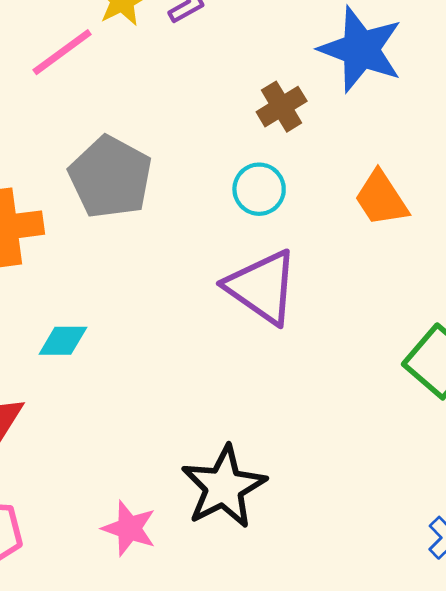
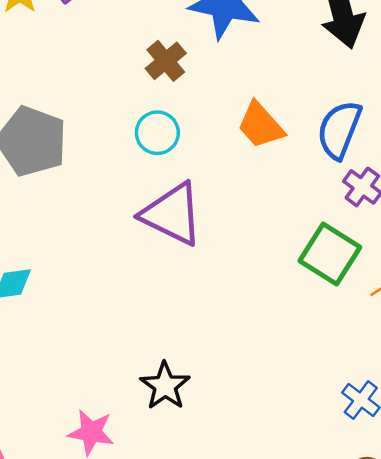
black star: (224, 487) -> (165, 386), size x0.7

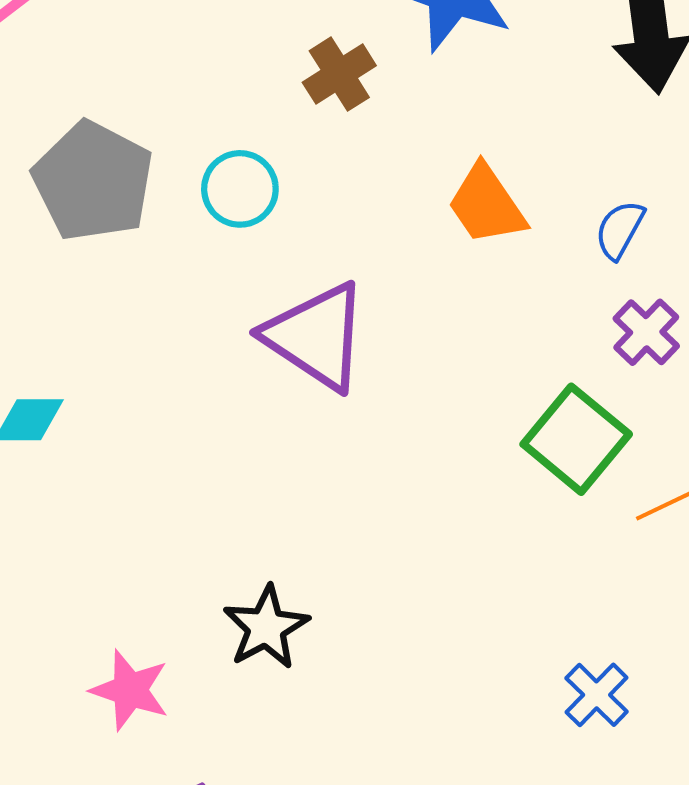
blue semicircle: (339, 130) -> (620, 230), size x0.6
cyan circle: (157, 133) -> (240, 189), moved

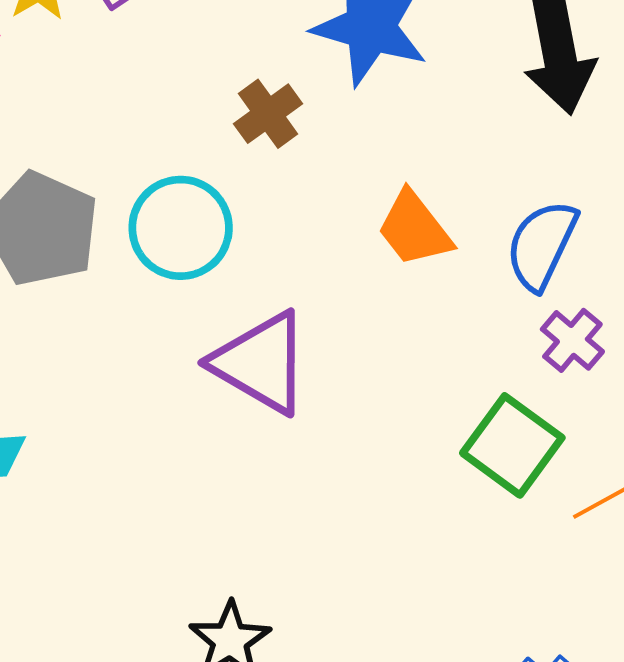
cyan circle: (240, 189) -> (181, 228), size x1.4
blue semicircle: (620, 230) -> (542, 245), size x1.6

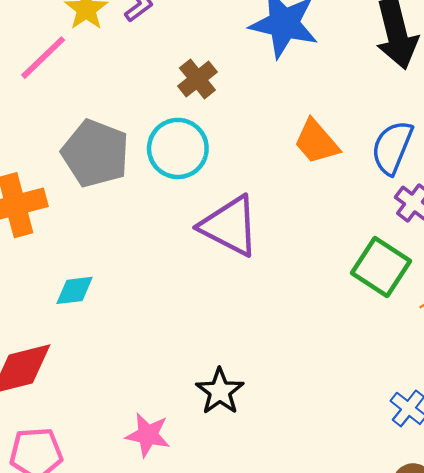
brown cross: (268, 114) -> (197, 79), moved

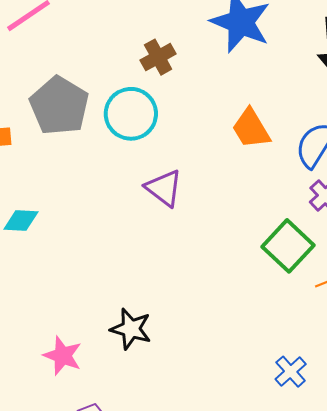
purple triangle: (230, 226) -> (164, 188), size x0.7
black star: (220, 391) -> (131, 329), turned -30

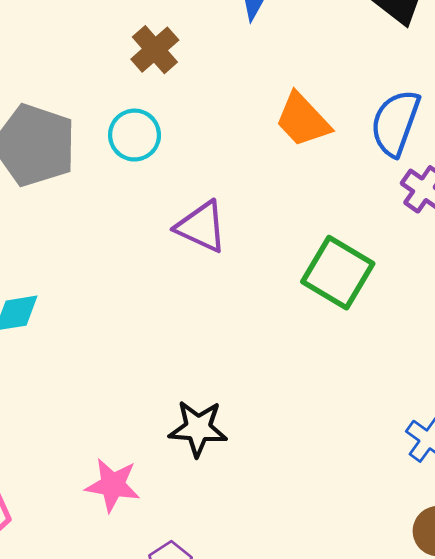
cyan circle: (131, 114) -> (135, 135), size x0.7
green square: (288, 246) -> (338, 273), moved

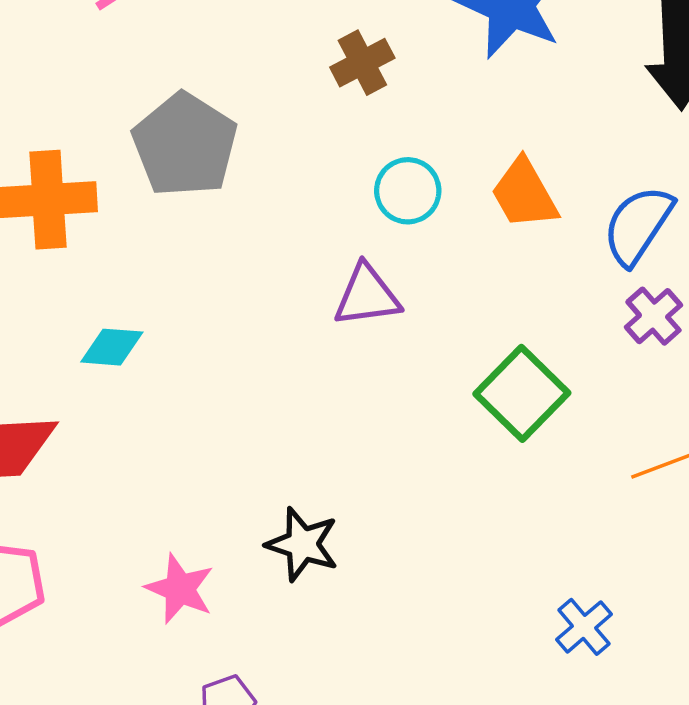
cyan circle: (135, 135) -> (408, 191), moved
purple triangle: (201, 227) -> (367, 296), turned -46

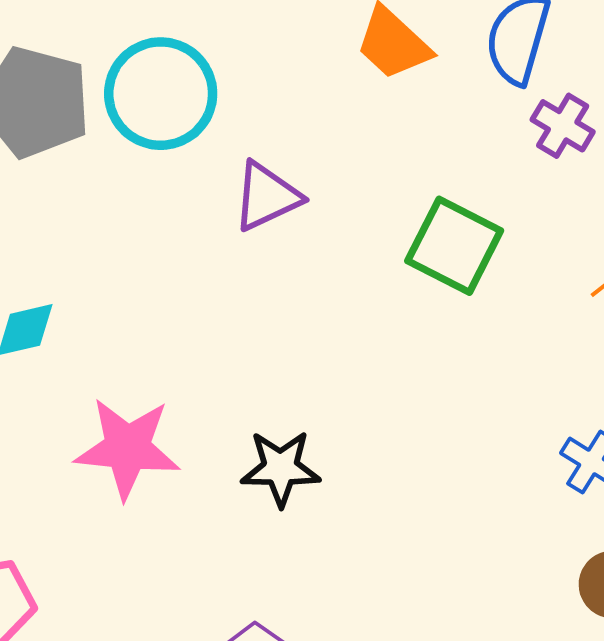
cyan circle: (408, 191) -> (161, 94), moved, size x1.6
pink star: (180, 589) -> (127, 448), moved, size x1.4

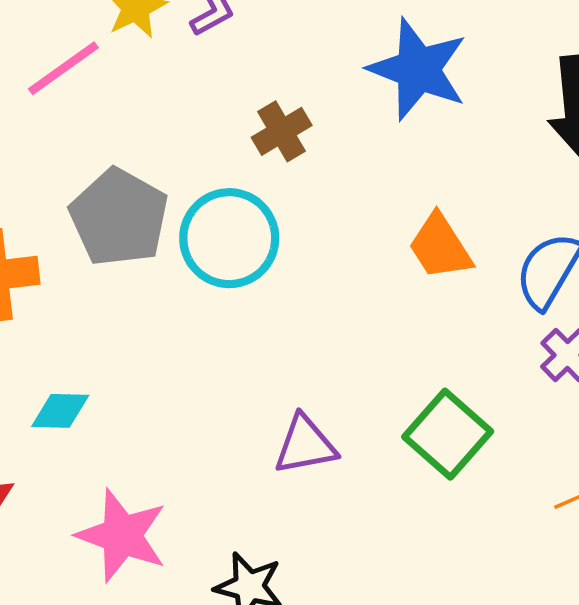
purple triangle: (267, 196) -> (305, 445), moved

